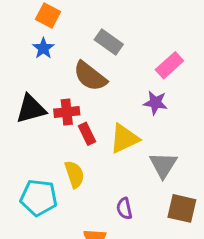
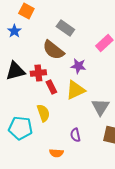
blue star: (43, 48) -> (14, 31), moved
purple star: (155, 103) -> (78, 66), moved

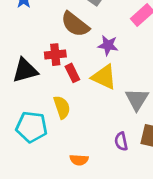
black triangle: (15, 71) -> (25, 70), moved
yellow triangle: (75, 90) -> (104, 77), turned 50
purple semicircle: (75, 135) -> (121, 141), moved

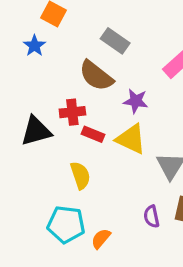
red rectangle: (72, 73) -> (93, 134), turned -42
cyan pentagon: (32, 127) -> (66, 224), moved
orange semicircle: (79, 160) -> (101, 239), turned 126

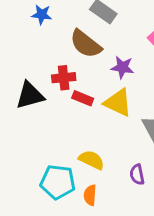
blue star: (34, 46) -> (42, 15), moved, turned -30
yellow semicircle: (80, 175) -> (92, 160), moved, turned -45
orange semicircle: (101, 239) -> (90, 195), turned -36

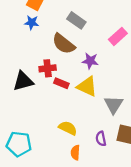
cyan pentagon: (58, 182) -> (19, 144), moved
orange semicircle: (90, 195) -> (75, 153), moved

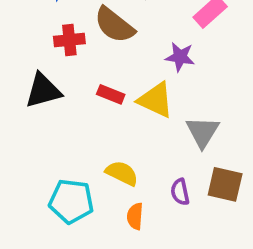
purple star: (90, 61) -> (180, 57), moved
red cross: (48, 68) -> (69, 40), moved
cyan pentagon: (19, 144) -> (71, 201), moved

